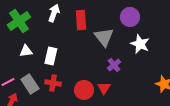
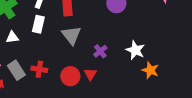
gray triangle: (104, 37) -> (71, 35), moved
white star: (140, 44) -> (135, 50), moved
white rectangle: (51, 56) -> (38, 24), moved

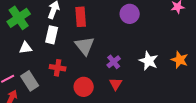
red cross: (39, 69) -> (58, 68), moved
orange star: (150, 70) -> (180, 60), moved
red triangle: (90, 74) -> (116, 84), moved

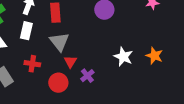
purple cross: (114, 62) -> (87, 76), moved
red triangle: (116, 84) -> (70, 62), moved

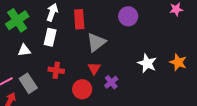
gray triangle: (59, 42) -> (96, 42), moved, turned 30

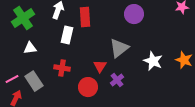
white rectangle: (50, 37) -> (67, 35), moved
gray triangle: (96, 42) -> (119, 48), moved

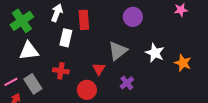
white triangle: (30, 48) -> (29, 51), size x1.5
white star: (153, 61) -> (155, 53), moved
purple cross: (117, 80) -> (127, 83), moved

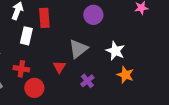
orange star: (183, 63) -> (125, 75), moved
red circle: (87, 90) -> (34, 88), moved

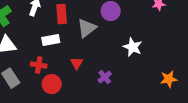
white rectangle: (26, 36) -> (51, 40), moved, turned 66
gray triangle: (78, 49) -> (87, 28), moved
orange star: (125, 75) -> (169, 79), moved, turned -30

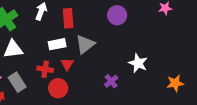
gray triangle: (87, 28) -> (85, 44), moved
white star: (133, 47) -> (138, 63), moved
red triangle: (77, 63) -> (67, 64), moved

